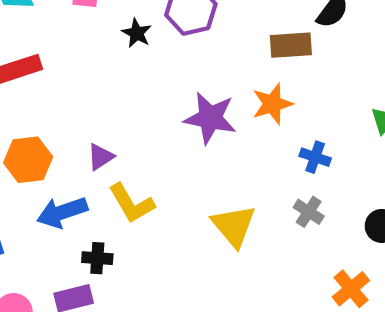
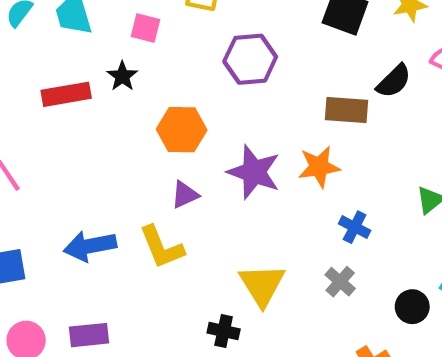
black star: (137, 33) -> (122, 76), moved
purple triangle: (101, 157) -> (185, 195), moved
orange hexagon: (28, 160) -> (182, 130), moved
black cross: (97, 258) -> (224, 331), moved

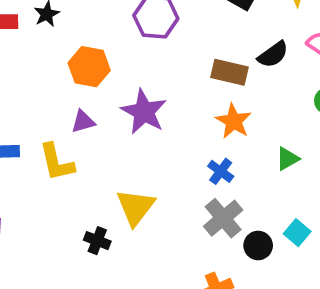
orange star: (319, 167) -> (234, 121), moved, turned 30
gray cross: (340, 282) -> (223, 218), moved, size x1.5

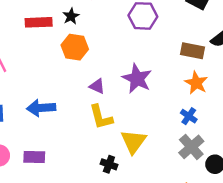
orange hexagon: (89, 67) -> (75, 47), moved
purple triangle: (83, 121) -> (97, 86), turned 42
yellow L-shape: (57, 162) -> (101, 117), moved

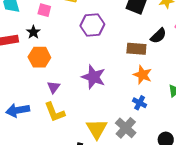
purple triangle: (97, 86) -> (54, 87), moved, turned 48
yellow L-shape: (101, 117) -> (55, 112), moved
gray cross: (191, 147) -> (126, 128), moved

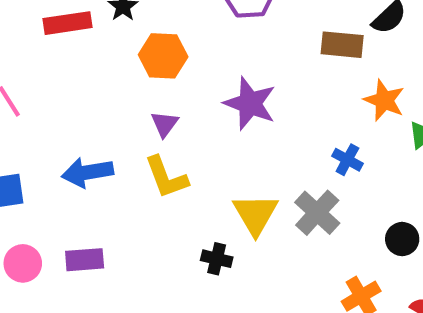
orange hexagon: (39, 57) -> (163, 56), moved
orange star: (143, 75) -> (384, 100), moved

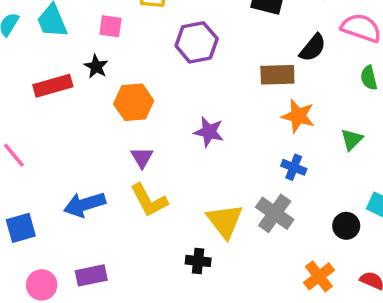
orange star: (384, 100) -> (298, 116), moved
purple star: (250, 103) -> (209, 132), size x0.7

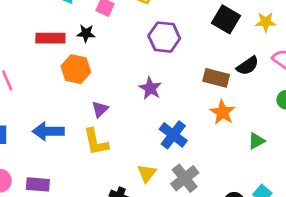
black star: (96, 67) -> (86, 33), turned 30
orange hexagon: (134, 102) -> (76, 69), moved
purple star: (209, 132) -> (150, 88), moved
blue cross: (294, 167) -> (173, 135), moved, size x1.5
yellow triangle: (225, 221) -> (147, 173), size x0.7

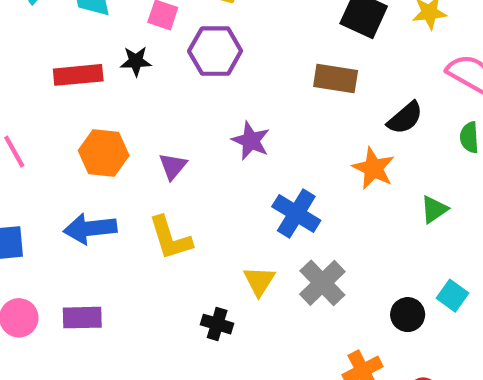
purple hexagon: (164, 37) -> (215, 51), moved
black semicircle: (248, 66) -> (405, 118), moved
orange hexagon: (76, 69) -> (104, 153), moved
brown rectangle: (216, 78) -> (336, 78), moved
purple triangle: (100, 109) -> (173, 166), moved

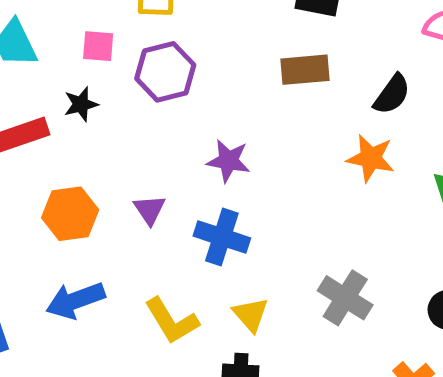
blue cross: (296, 213) -> (222, 237), moved
yellow L-shape: (170, 238) -> (172, 321), moved
yellow triangle: (259, 281) -> (251, 315), moved

